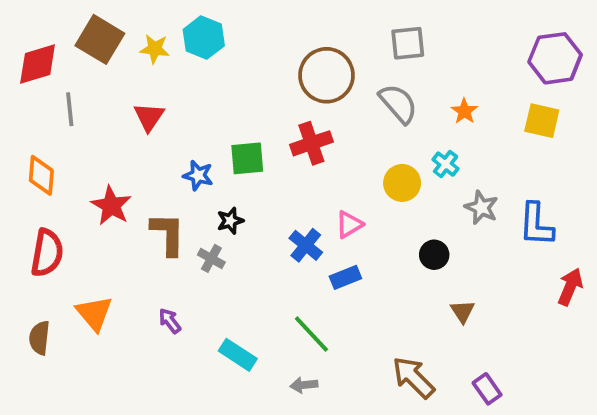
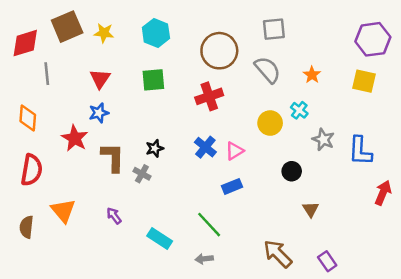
cyan hexagon: (204, 38) -> (156, 33), moved
brown square: (100, 39) -> (67, 27), turned 36
green square: (247, 158) -> (153, 80), moved
blue star: (198, 175) -> (99, 113), moved, turned -30
blue cross: (306, 245) -> (205, 147), moved

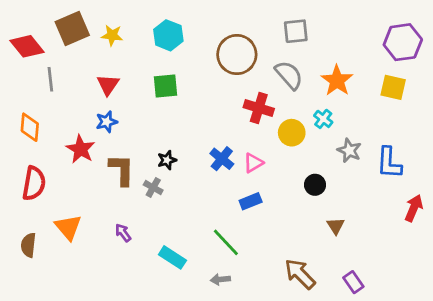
red diamond: (25, 43) -> (27, 46), turned 68
orange star: (312, 75) -> (337, 81), size x1.6
red cross: (209, 96) -> (259, 108), moved, turned 36

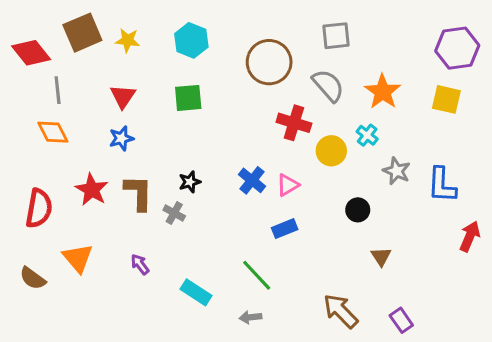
orange diamond: (30, 127) -> (53, 132), moved, turned -32
red star: (81, 149) -> (92, 190), moved
brown semicircle: (28, 245) -> (33, 278), turned -60

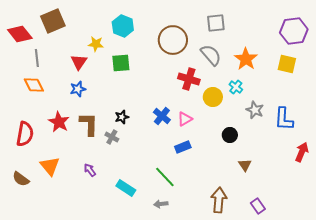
yellow star: (128, 40) -> (96, 44), moved
brown arrow: (341, 311) -> (219, 200), turned 50

